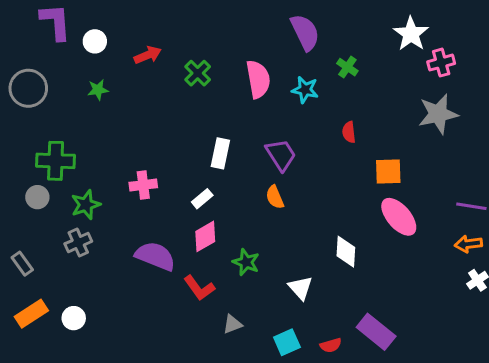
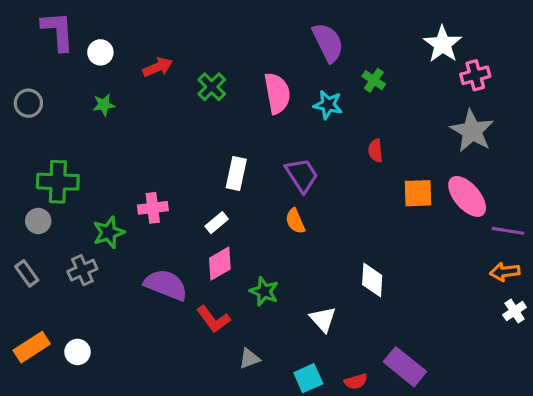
gray circle: (28, 88) -> (28, 103), size x0.7
gray star: (438, 114) -> (472, 131), turned -30
green star: (86, 205) -> (109, 232), moved
pink ellipse: (399, 217) -> (467, 196), moved
gray rectangle: (22, 264) -> (27, 273), moved

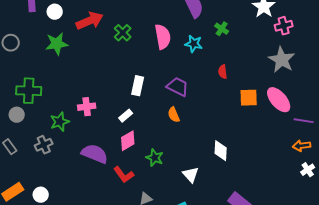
red arrow: (158, 67) -> (90, 21), size x1.5
green star: (104, 105) -> (57, 44), size x1.6
purple trapezoid: (302, 175) -> (178, 87), turned -30

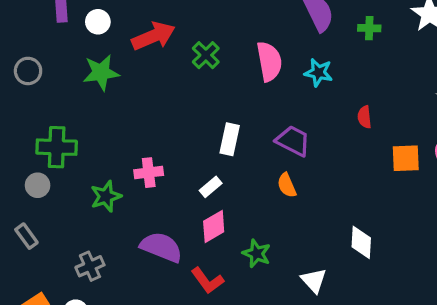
green cross: (222, 29) -> (369, 28), moved, turned -32
gray cross: (44, 145) -> (90, 266), moved

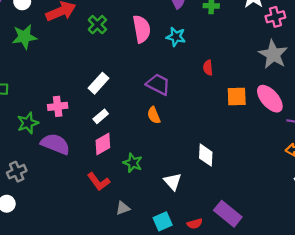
white rectangle: (230, 139) -> (98, 83), moved, turned 30
purple semicircle: (161, 247) -> (55, 144), moved

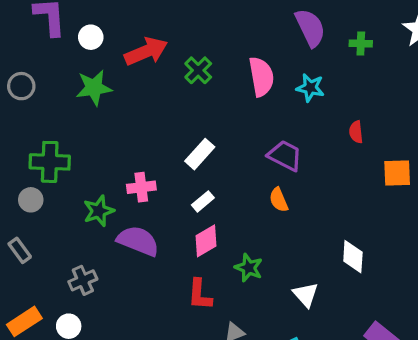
red L-shape: (98, 182) -> (200, 295), turned 40

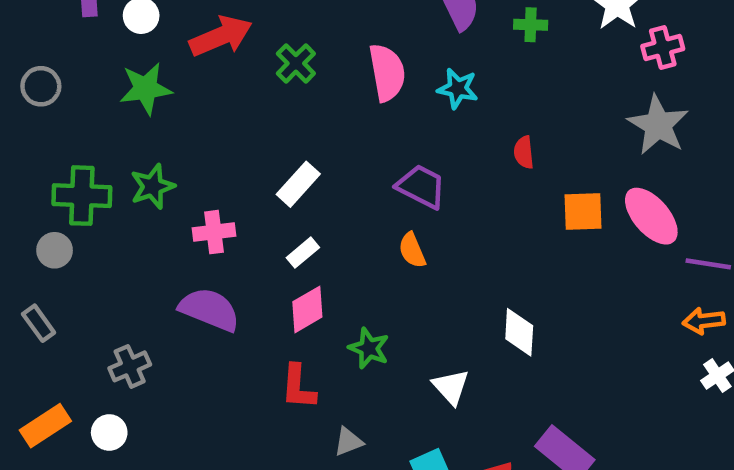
green star: (99, 211) -> (152, 186), moved

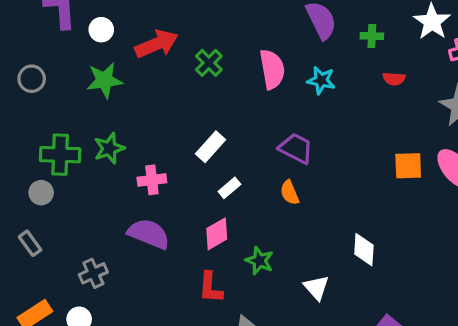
red semicircle: (524, 152) -> (394, 79), moved, turned -80
white rectangle: (303, 253) -> (229, 188), moved

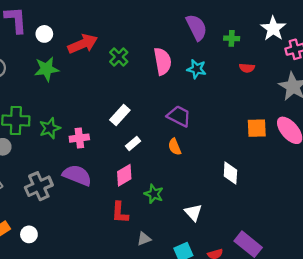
green star: (109, 148) -> (50, 128), moved
white diamond: (364, 250) -> (230, 173), moved
gray cross: (93, 273) -> (39, 186), moved, size x1.4

